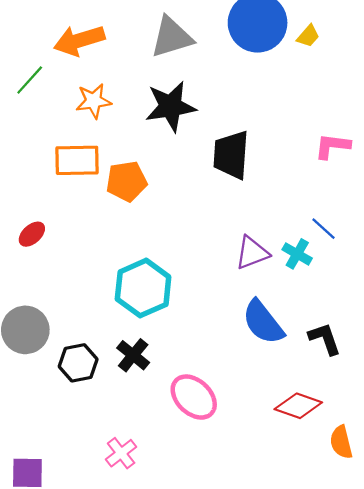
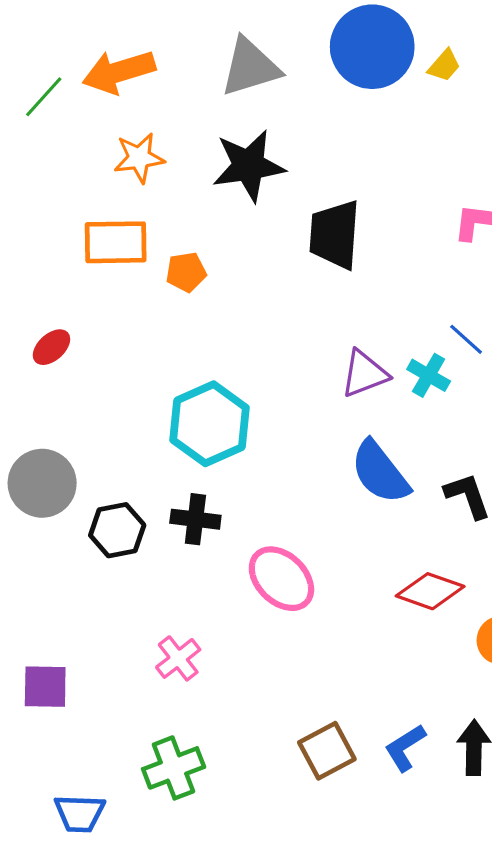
green line: (30, 80) -> (44, 97), moved
orange pentagon: (127, 181) -> (186, 272), size x0.7
black cross: (133, 355) -> (195, 519), turned -32

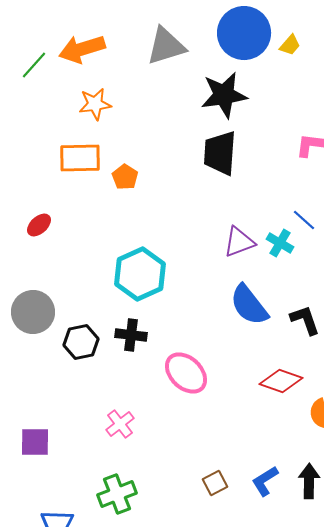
black star: (249, 166) -> (224, 95), moved
orange pentagon: (186, 272) -> (125, 177), turned -30
brown square: (327, 751) -> (215, 483), size x0.7

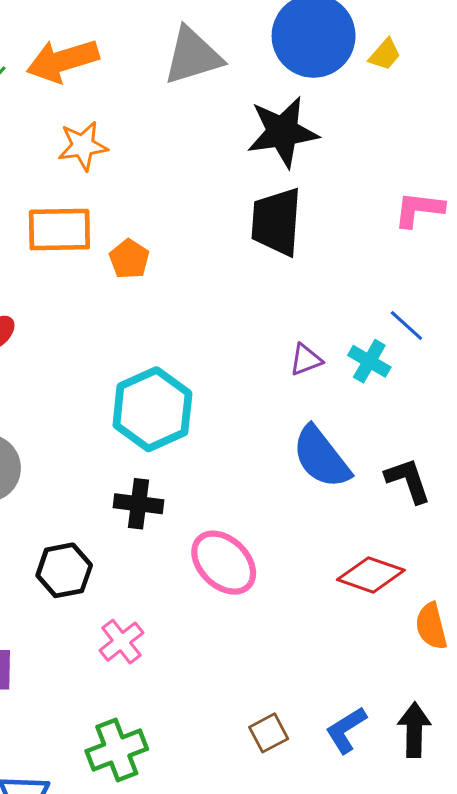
purple triangle: (239, 242) -> (306, 360), size x0.7
black hexagon: (81, 342) -> (64, 570), moved

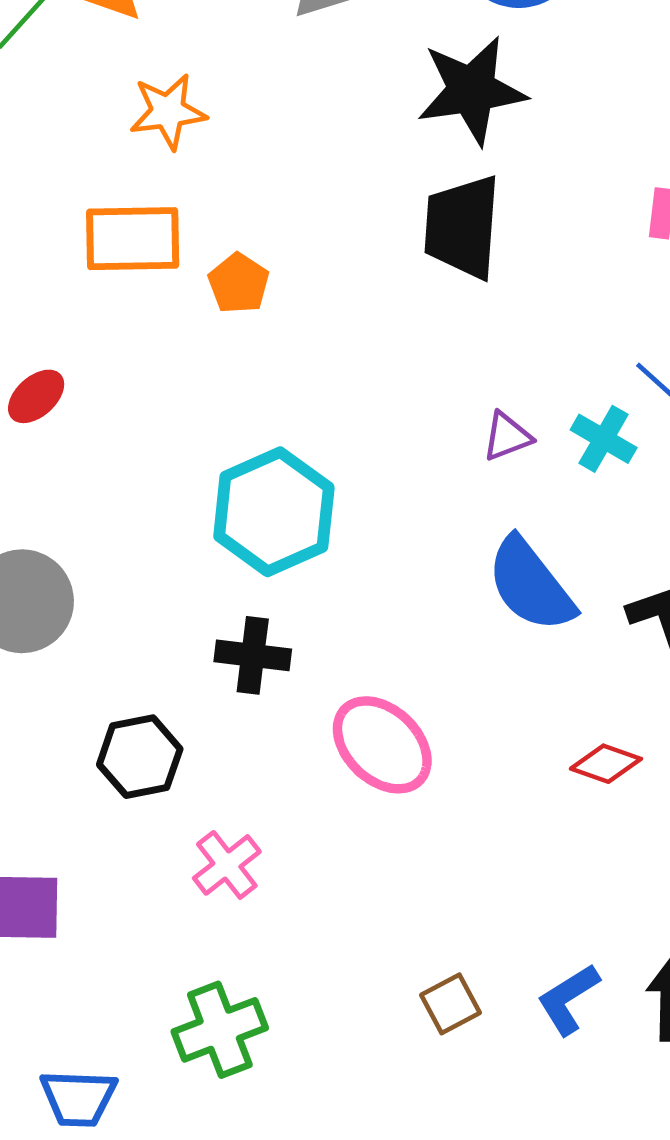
red diamond: (371, 575) -> (606, 764), size x0.7

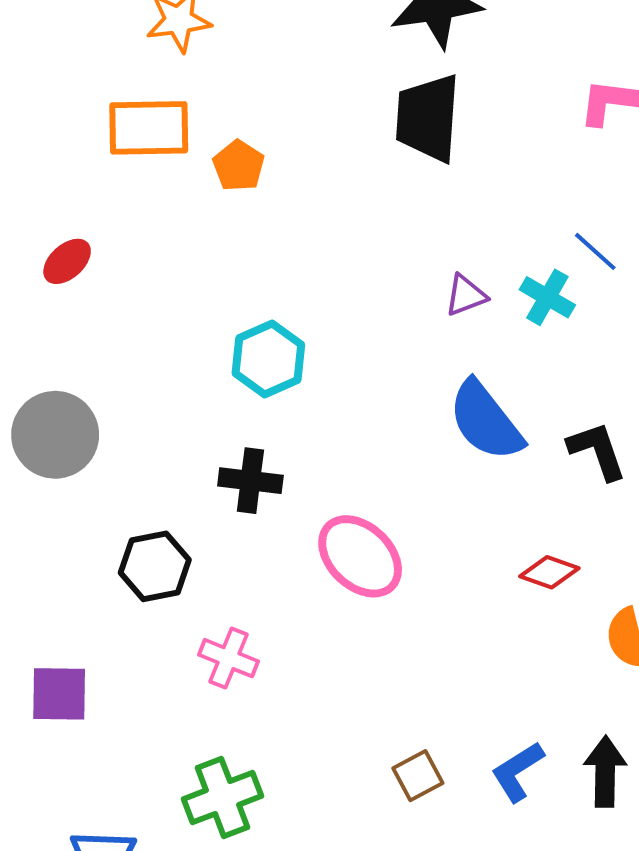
cyan hexagon: (274, 512) -> (268, 359), size x0.7
pink cross: (227, 865) -> (228, 658), turned -30

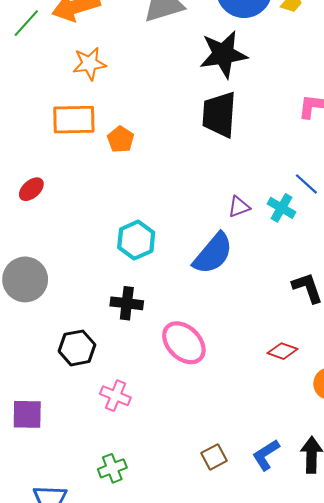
blue semicircle: (486, 421) -> (213, 254), moved, turned -102
green cross: (223, 798) -> (112, 468), size x0.7

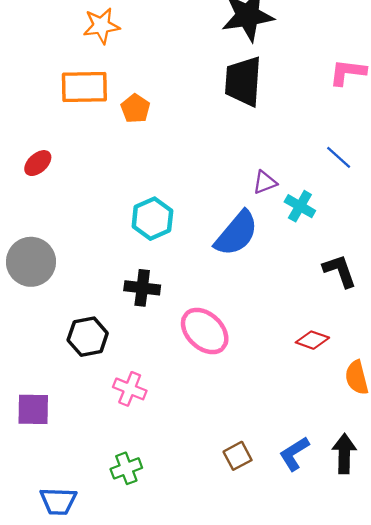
cyan cross: (281, 208) -> (300, 206), moved

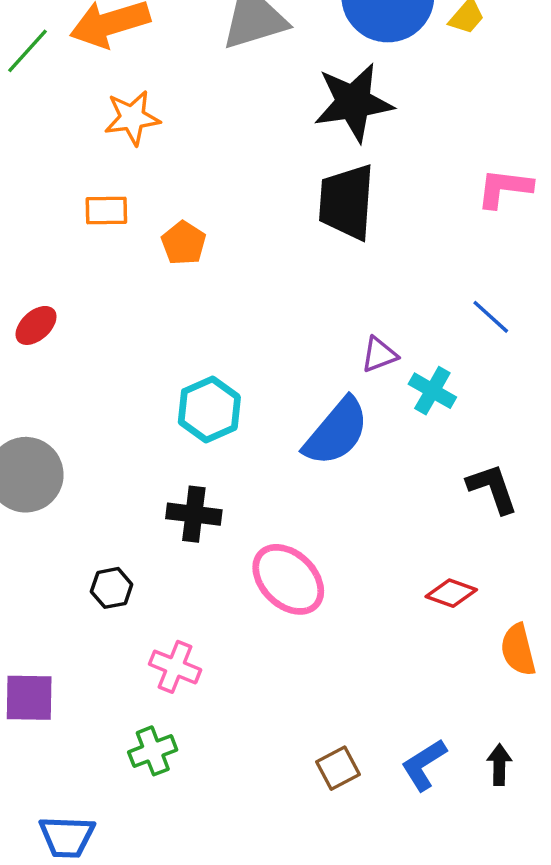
orange rectangle: (84, 87) -> (106, 210), size x0.6
black hexagon: (88, 337) -> (112, 588), size x0.7
black arrow: (344, 454) -> (499, 765), size x0.7
green cross: (126, 468) -> (153, 751), moved

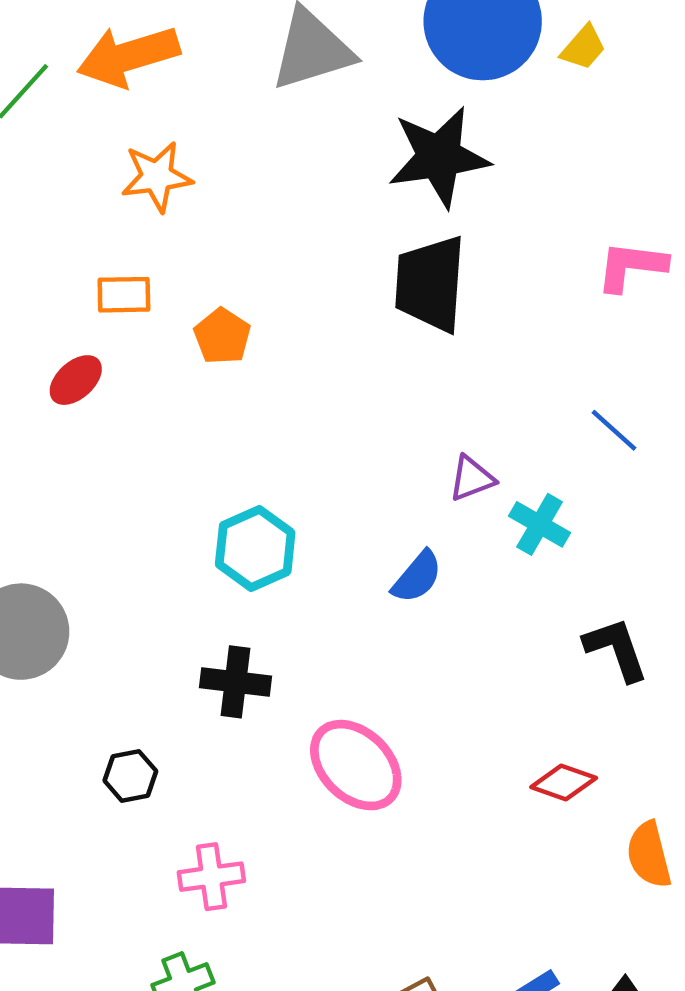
red ellipse: (36, 325) -> (76, 380), moved
blue semicircle: (336, 432) -> (417, 577), size x0.6
pink cross: (175, 667) -> (211, 877), turned -30

